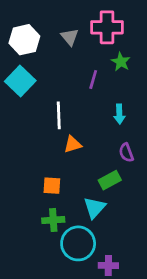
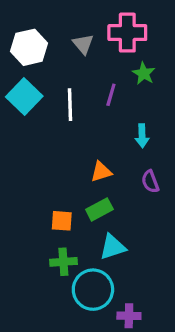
white line: (59, 115) -> (70, 105), moved
orange triangle: (73, 144) -> (101, 172), moved
green rectangle: (110, 180) -> (99, 209), moved
cyan triangle: (95, 208) -> (113, 247), turned 30

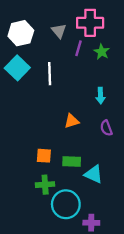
purple line: (111, 95) -> (79, 48), moved
green rectangle: (99, 209) -> (72, 161), moved, turned 30
cyan triangle: (113, 247) -> (94, 174), moved, turned 42

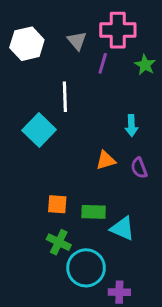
green star: (102, 52) -> (145, 65), moved
cyan square: (17, 68) -> (39, 130), moved
orange triangle: (72, 121) -> (106, 160), moved
green cross: (45, 185) -> (59, 242), turned 30

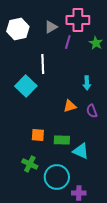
gray triangle: (77, 41) -> (51, 27), turned 40
green cross: (59, 242) -> (30, 164), moved

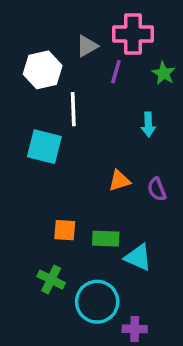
white hexagon: (18, 29) -> (43, 70), moved
cyan arrow: (87, 83) -> (148, 124), moved
cyan square: (26, 86) -> (44, 147), turned -30

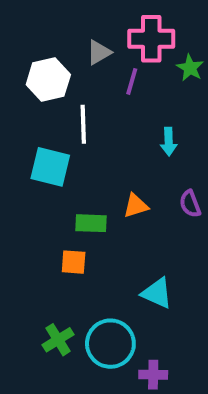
green star: (164, 73) -> (190, 68), moved
purple semicircle: (157, 189) -> (190, 204), moved
green rectangle: (106, 239) -> (91, 223), moved
green cross: (51, 280) -> (58, 340), moved, turned 32

